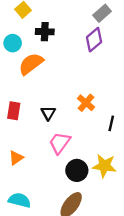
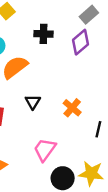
black cross: (45, 32) -> (43, 34), moved
black triangle: (48, 113) -> (33, 102), moved

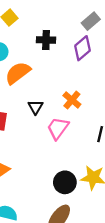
orange cross: (72, 108) -> (72, 100), moved
pink trapezoid: (45, 150) -> (58, 128), moved

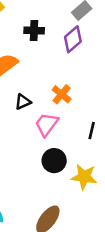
black triangle: (35, 107) -> (23, 102), turned 35
black circle: (65, 182) -> (54, 161), moved

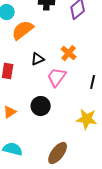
black circle: (54, 161) -> (41, 106), moved

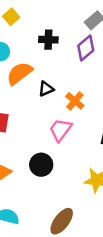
black triangle: (38, 59) -> (46, 89), moved

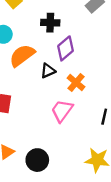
purple diamond: (86, 48) -> (65, 48), moved
black circle: (41, 165) -> (37, 160), moved

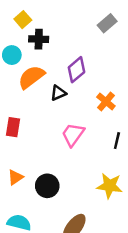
black cross: (50, 23) -> (39, 39), moved
orange cross: (76, 82) -> (106, 101), moved

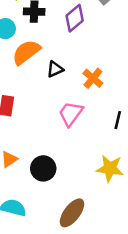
purple diamond: (77, 70) -> (75, 18), moved
orange cross: (106, 101) -> (93, 78), moved

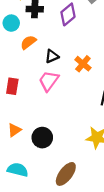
orange semicircle: (26, 52) -> (28, 42), size x0.7
pink trapezoid: (71, 114) -> (49, 81), moved

